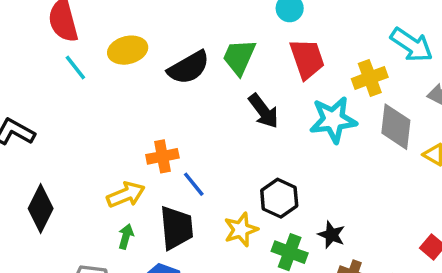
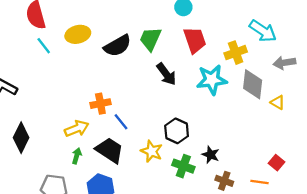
black trapezoid: (176, 228) -> (110, 150), turned -52
yellow star: (241, 230) -> (152, 151), turned -30

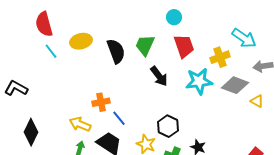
black semicircle: (118, 46) -> (116, 51), turned -80
gray diamond: (253, 84) -> (235, 85), turned -76
yellow arrow: (77, 129) -> (80, 124), turned -135

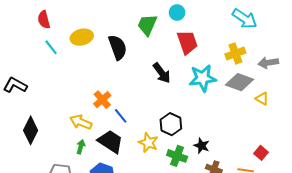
red semicircle: (44, 24) -> (44, 20), size x0.7
cyan arrow: (244, 38) -> (245, 19), moved
green trapezoid: (145, 45) -> (147, 25), moved
yellow cross: (220, 57) -> (235, 53), moved
orange cross: (101, 102) -> (102, 100), turned -30

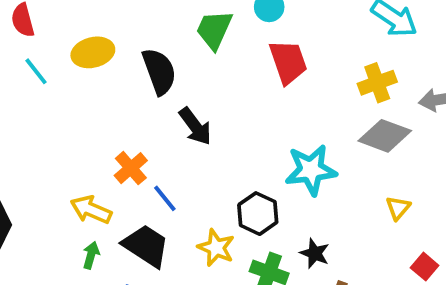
black arrow: (162, 73) -> (195, 126), moved
cyan star: (203, 78) -> (311, 170), moved
yellow triangle: (262, 99) -> (398, 208), moved, turned 40

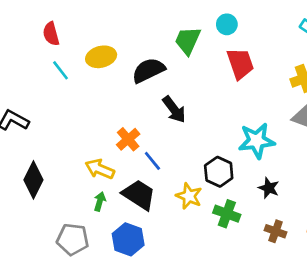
black semicircle: (159, 71) -> (148, 70), turned -96
black star: (315, 253) -> (269, 188), moved

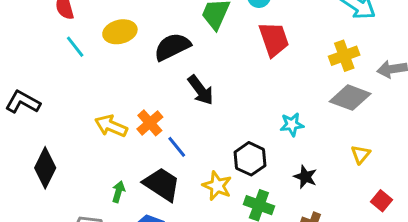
cyan star: (257, 141) -> (292, 124), size x0.6
yellow arrow: (100, 169) -> (111, 126), moved

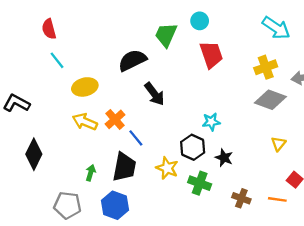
yellow ellipse: (120, 32) -> (85, 87), moved
cyan star: (292, 124) -> (211, 122), moved
black star: (305, 177) -> (224, 158), moved
black trapezoid: (162, 184) -> (124, 167), turned 68

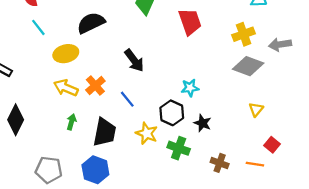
black semicircle: (132, 60) -> (91, 23), moved
blue line: (136, 138) -> (127, 99), moved
green arrow: (91, 173) -> (71, 122), moved

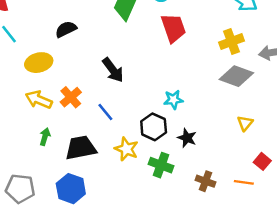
black semicircle: (91, 23) -> (66, 29), size x0.7
black trapezoid: (105, 132) -> (81, 148), turned -112

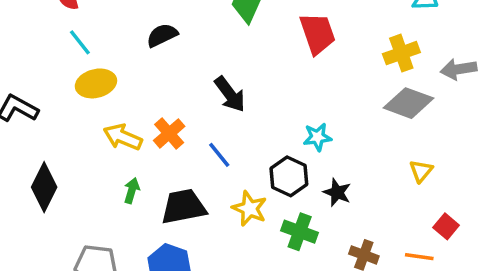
yellow ellipse: (39, 63) -> (96, 83), moved

